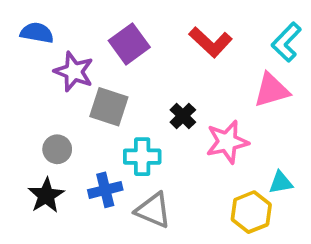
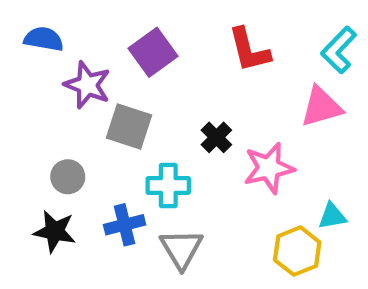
red L-shape: (211, 42) -> (249, 50), turned 33
black star: (46, 195) -> (55, 231), turned -30
gray triangle: (153, 210) -> (181, 249), turned 36

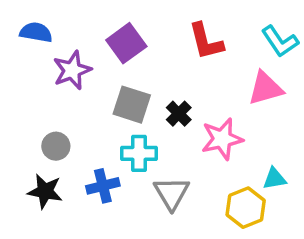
cyan L-shape: (339, 50) -> (280, 41), turned -78
purple star: (87, 85) -> (72, 70), turned 30
gray square: (129, 126) -> (132, 105), moved
gray triangle: (181, 249) -> (172, 193), moved

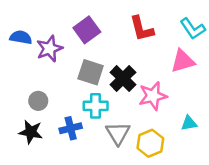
blue semicircle: (36, 32) -> (21, 37), moved
black cross: (179, 114) -> (123, 78), size x1.5
yellow hexagon: (246, 208) -> (150, 143), moved

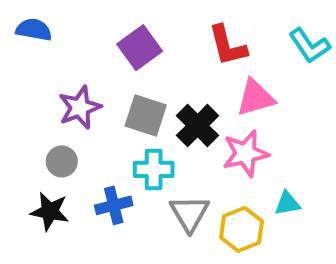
blue semicircle: (21, 37) -> (34, 30), moved
purple star: (49, 49) -> (80, 108), moved
pink triangle: (183, 61) -> (255, 98), moved
cyan triangle: (189, 123) -> (287, 203), moved

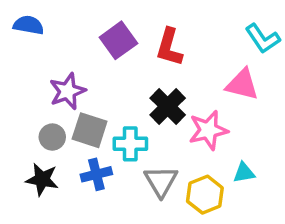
red L-shape: (228, 46) -> (169, 47), moved, turned 30
pink triangle: (255, 98) -> (242, 84), moved, turned 30
gray square: (146, 116) -> (90, 130), moved

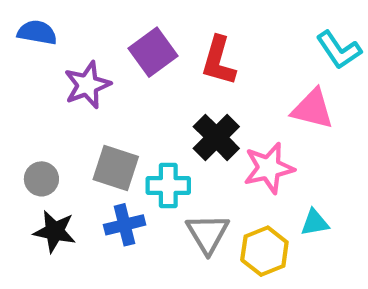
purple star: (68, 91) -> (87, 85), moved
gray circle: (52, 137) -> (41, 179), moved

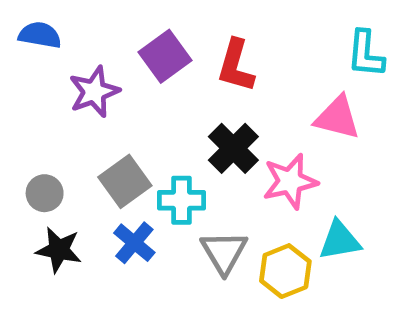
cyan L-shape: (339, 50) -> (366, 54), turned 39
gray square: (116, 168) -> (125, 181), turned 36
cyan triangle: (315, 223) -> (340, 240), size x1.4
blue cross: (125, 225) -> (134, 243), turned -36

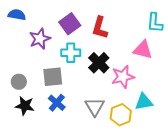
gray square: (125, 181) -> (53, 77), turned 30
cyan cross: (182, 200) -> (71, 53), moved

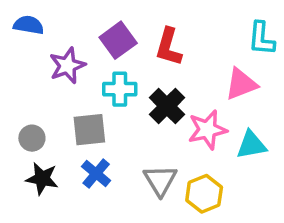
pink triangle: (143, 50) -> (241, 84), turned -35
cyan triangle: (144, 102) -> (251, 145), moved

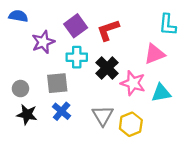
red L-shape: (169, 47) -> (108, 30), turned 55
pink star: (207, 130) -> (133, 83), turned 30

